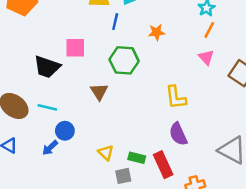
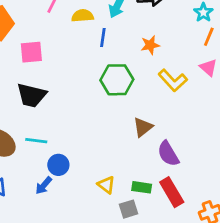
pink square: (75, 48) -> (31, 52), moved
brown triangle: (99, 92) -> (143, 127), moved, turned 30
yellow L-shape: (176, 97) -> (173, 80), moved, turned -30
purple semicircle: (178, 134) -> (168, 154), moved

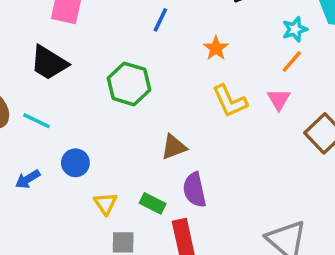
orange star: (150, 45) -> (216, 48), turned 30
green hexagon: (117, 80) -> (129, 84), moved
blue circle: (58, 165) -> (75, 163), moved
green rectangle: (142, 187) -> (153, 203), moved

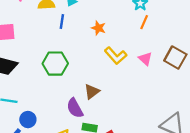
pink triangle: (279, 99) -> (145, 59), moved
blue circle: (75, 163) -> (28, 120), moved
purple semicircle: (194, 190) -> (75, 108), moved

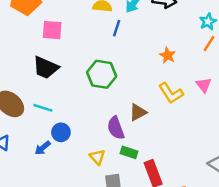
orange star: (99, 28) -> (168, 55), moved
yellow L-shape: (116, 56) -> (171, 93), moved

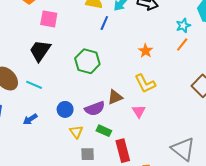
black trapezoid: (46, 68) -> (40, 51), turned 95
pink triangle: (204, 85) -> (139, 111), moved
purple semicircle: (116, 128) -> (95, 109), turned -96
blue circle: (61, 132) -> (65, 109), moved

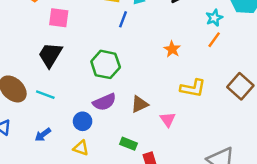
yellow L-shape: (145, 84) -> (193, 88), moved, turned -50
purple semicircle: (95, 109) -> (104, 102), moved
yellow triangle: (76, 132) -> (81, 148), moved, turned -32

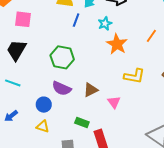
cyan star: (214, 18) -> (105, 24), moved
orange star: (172, 49) -> (117, 44), size x1.5
purple semicircle: (104, 102) -> (62, 88), turned 48

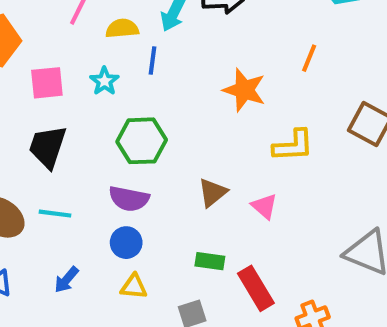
cyan star: (105, 24) -> (104, 81), moved
purple semicircle: (62, 88) -> (129, 199), moved

